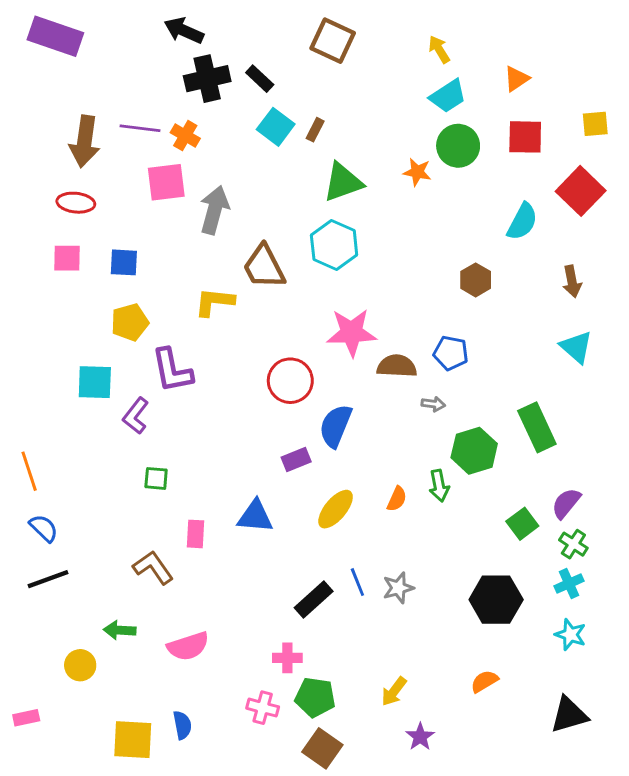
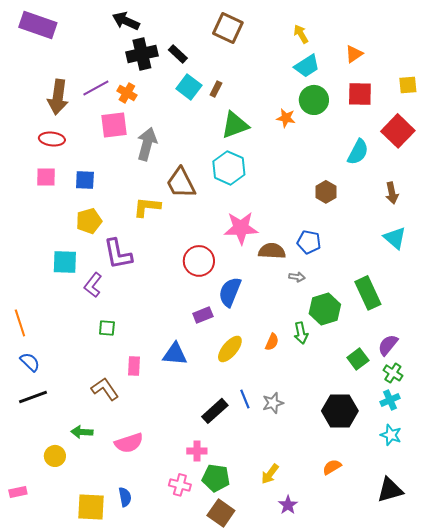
purple line: (140, 128) -> (96, 88), turned -36

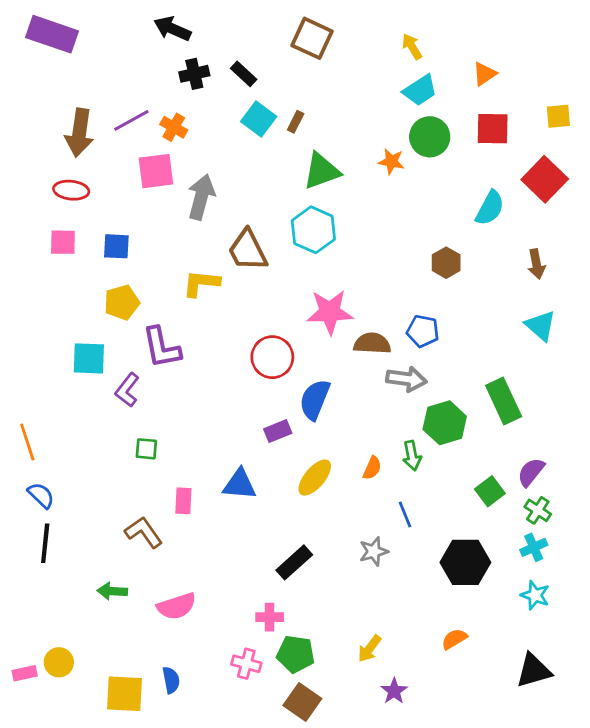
black cross: (142, 54) -> (194, 74), size x0.7
gray arrow: (297, 277) -> (406, 379), size x1.8
black line: (33, 397) -> (45, 543), turned -64
blue line: (245, 399) -> (405, 515), moved
yellow circle: (55, 456) -> (59, 662), moved

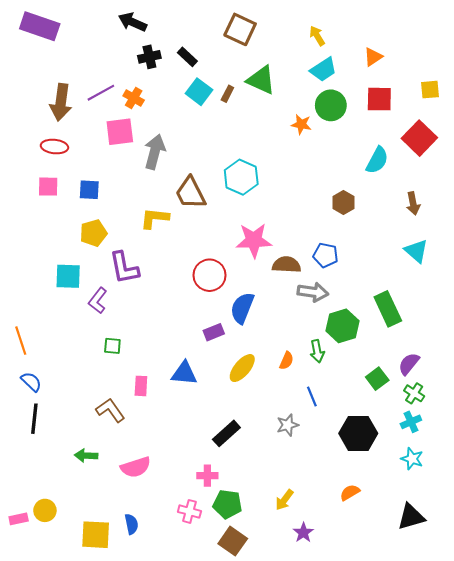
green triangle: (322, 171) -> (261, 80), moved, turned 44

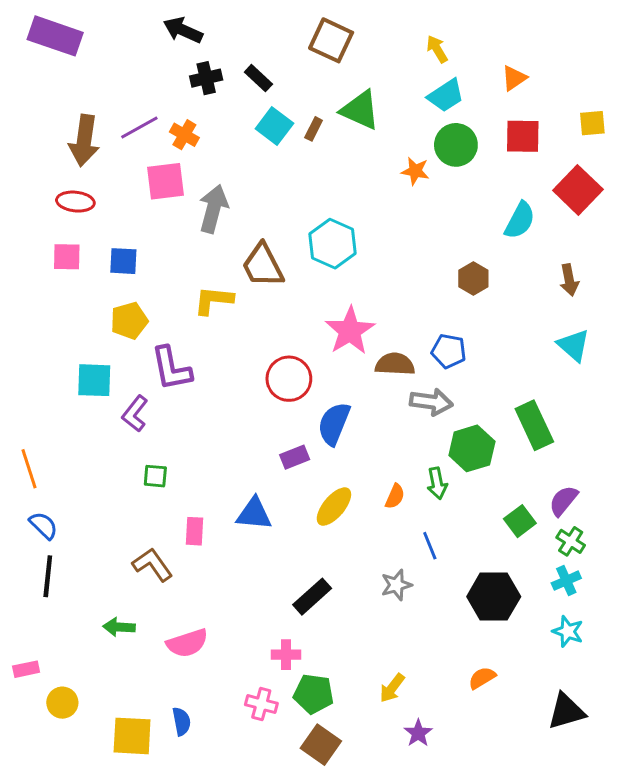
pink star: (254, 240) -> (350, 331), turned -30
pink rectangle: (19, 519) -> (26, 669), moved

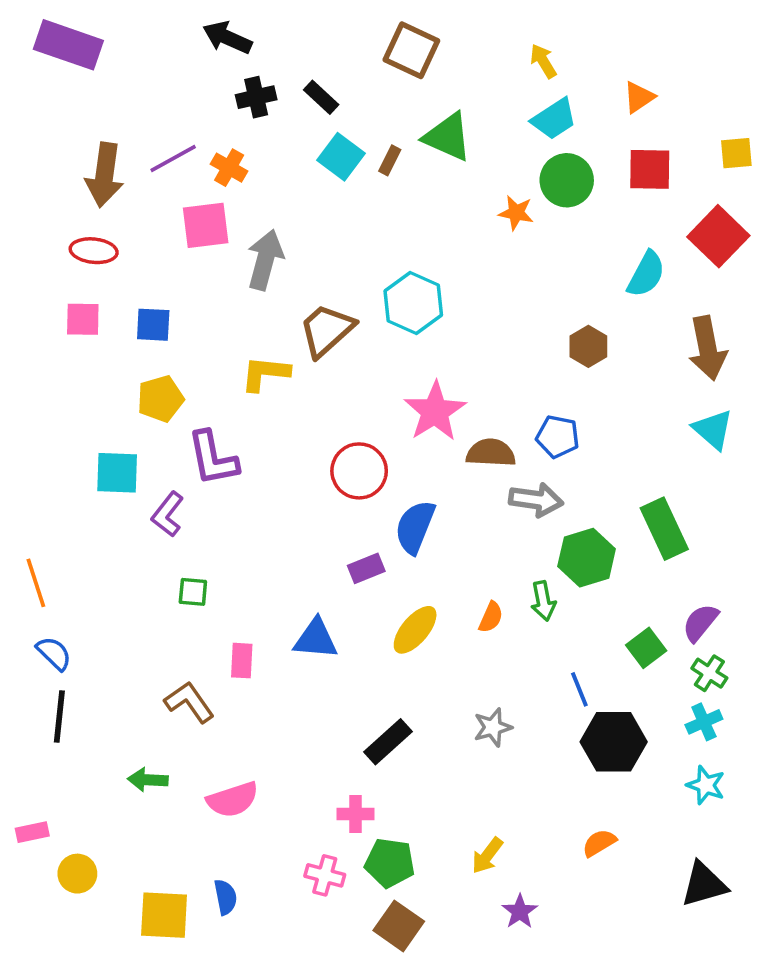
brown trapezoid: (263, 265) -> (327, 330), turned 75
brown arrow: (569, 280) -> (708, 348), size x1.6
blue line: (430, 546) -> (579, 689), moved

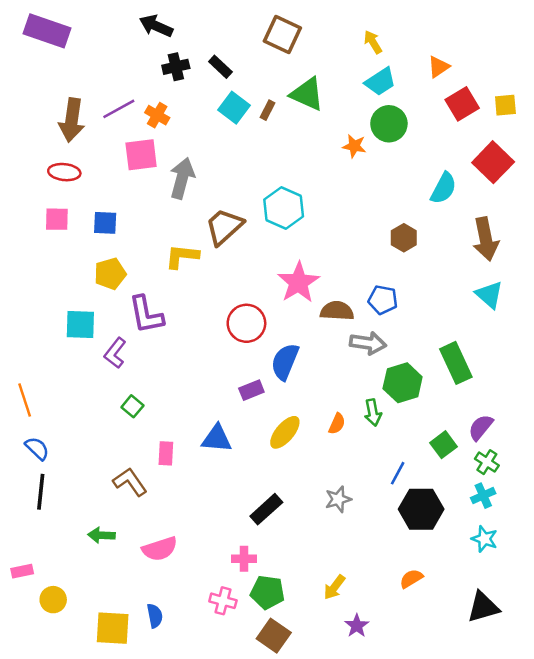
red square: (650, 169) -> (462, 104), moved, turned -32
green square: (193, 592) -> (132, 406), turned 35
blue line: (579, 689) -> (398, 473), turned 50

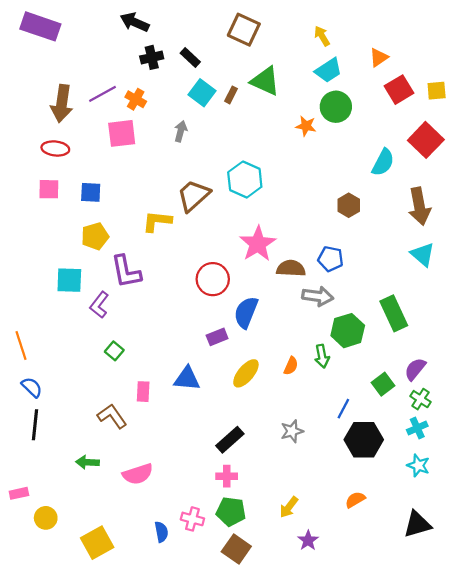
gray arrow: (182, 178) -> (181, 131), moved, size x0.6
pink cross: (244, 559) -> (227, 476), moved
blue semicircle: (155, 616) -> (161, 532), moved
yellow square: (113, 628) -> (97, 543), turned -32

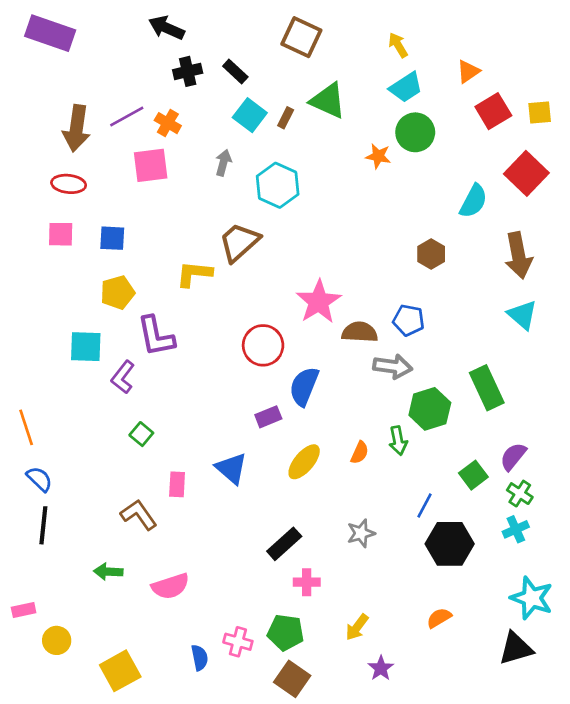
cyan hexagon: (245, 180) -> (278, 185), moved
blue triangle: (187, 379) -> (231, 468), turned 36
cyan star: (418, 465) -> (532, 598), moved, size x1.5
pink cross: (227, 476) -> (307, 582), moved

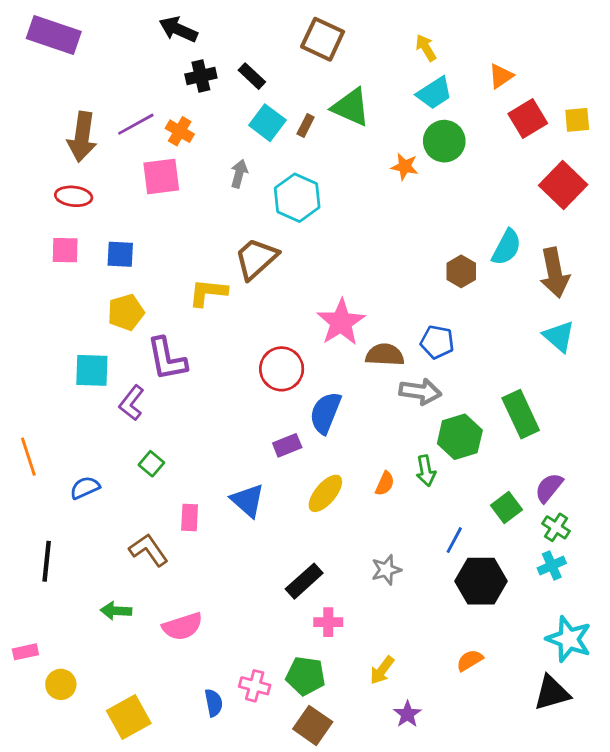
cyan semicircle: (473, 201) -> (506, 247), moved
blue semicircle: (39, 479) -> (85, 488), moved, turned -68

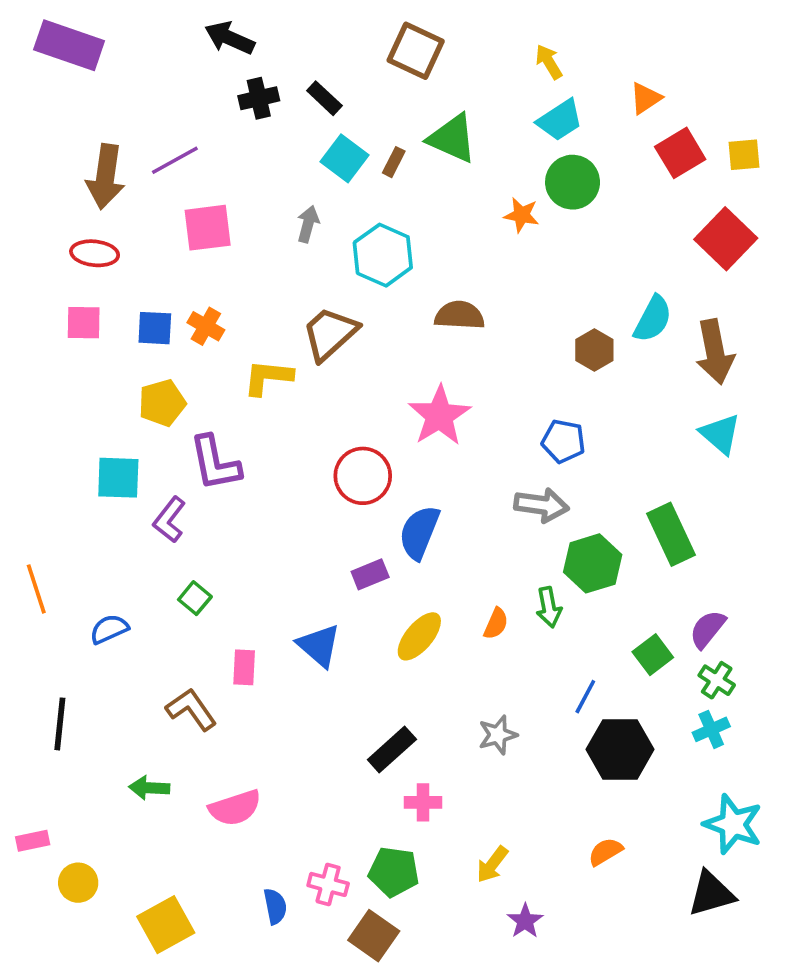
orange cross: (180, 131) -> (206, 326), moved
brown semicircle: (385, 355) -> (459, 315), moved
brown square: (313, 725) -> (374, 936), moved

